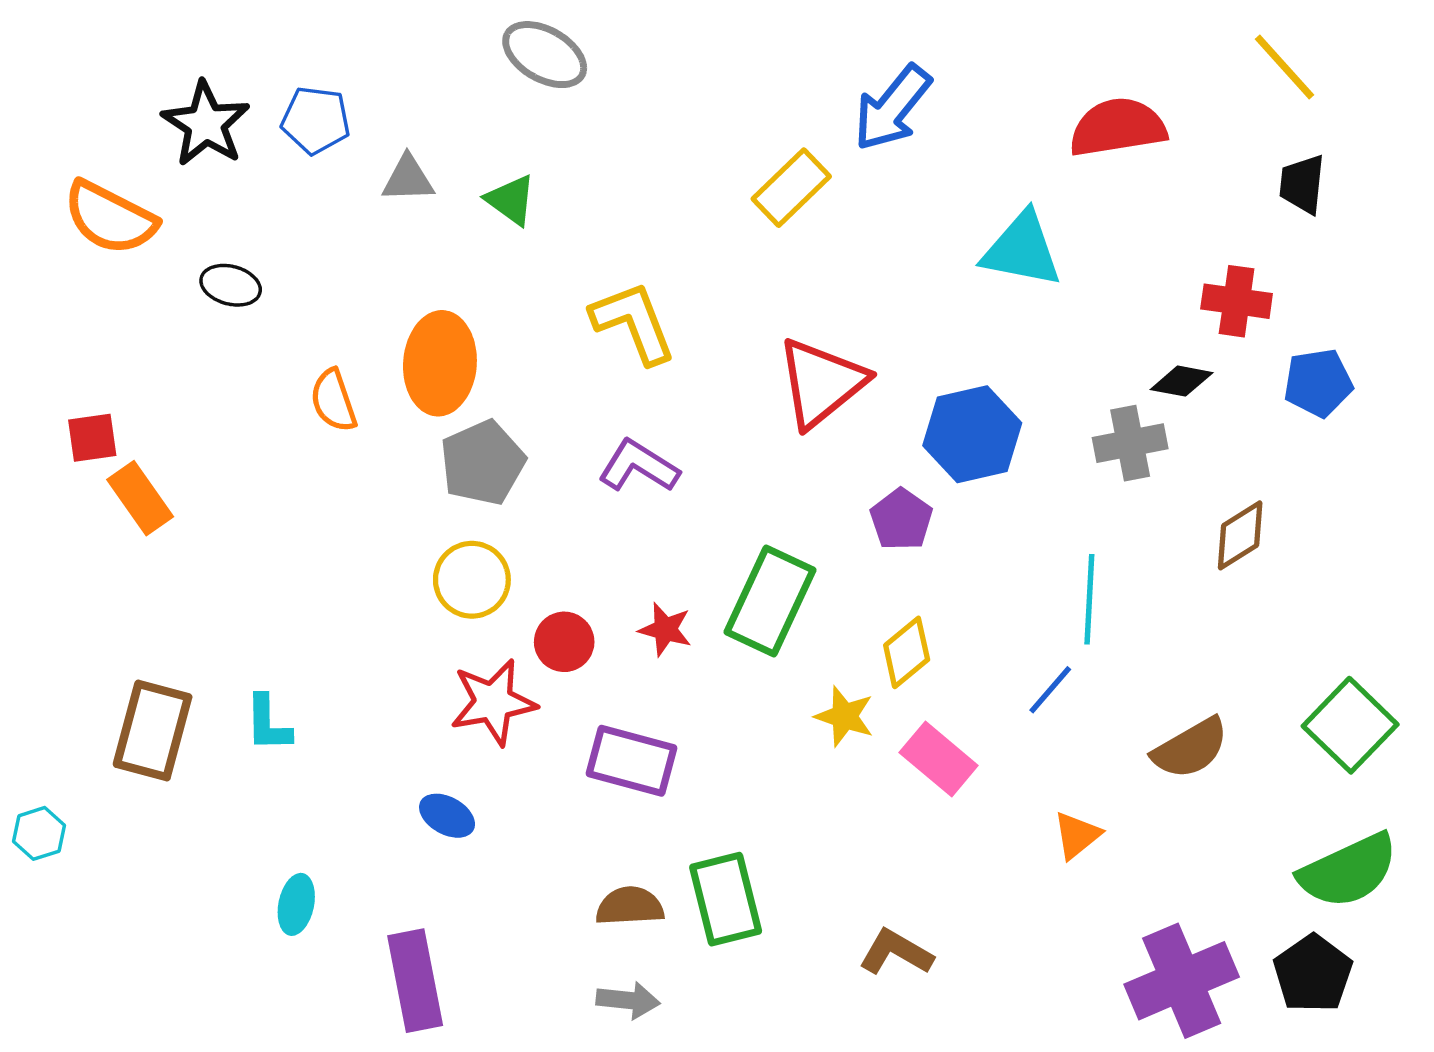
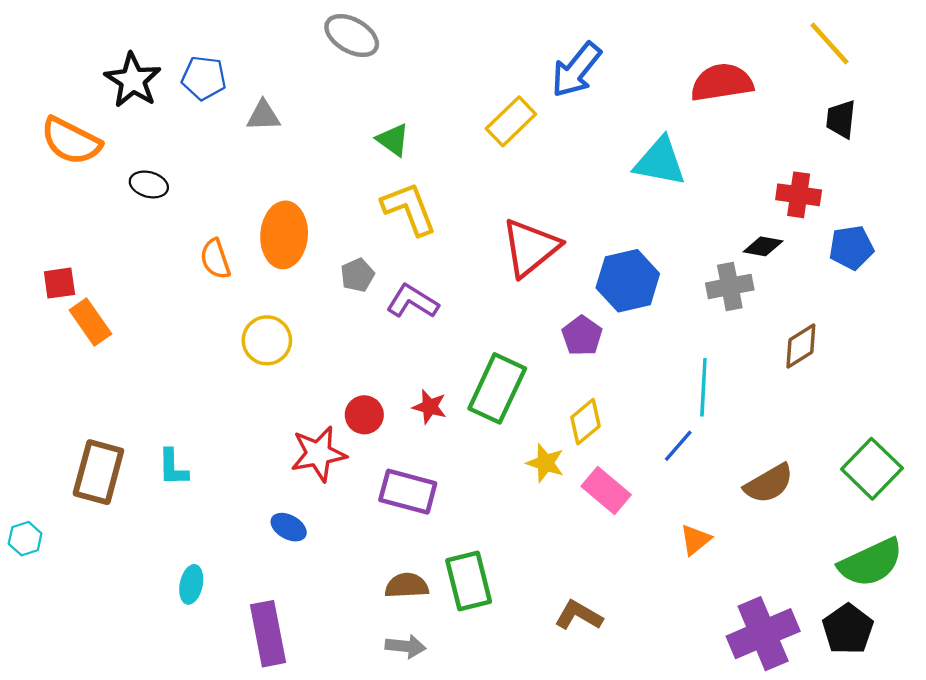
green triangle: (511, 200) -> (393, 140), moved
gray pentagon: (483, 463) -> (357, 275), moved, size x0.6
yellow circle: (472, 580) -> (267, 340), moved

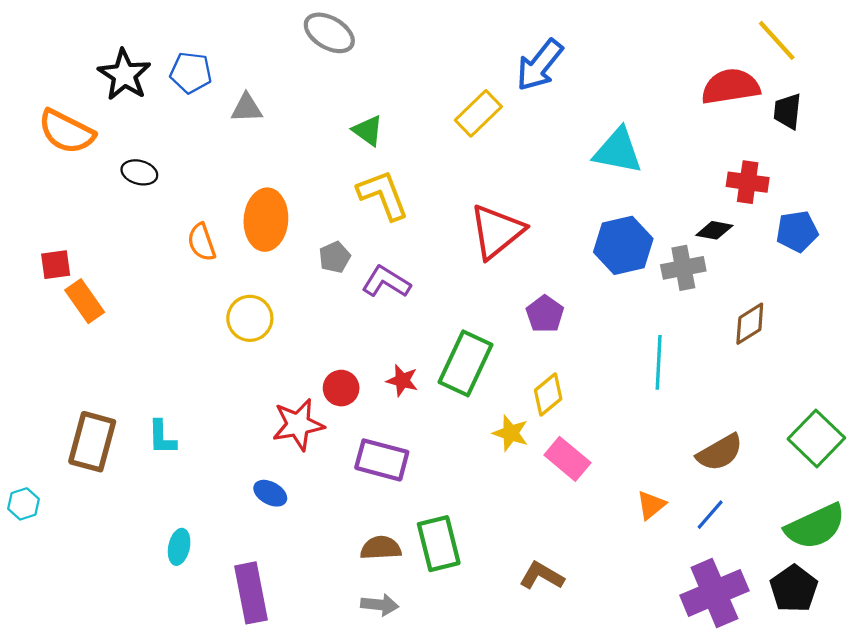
red semicircle: (722, 83) -> (731, 87), moved
blue hexagon: (628, 281) -> (623, 245), moved
blue line: (678, 446) -> (710, 515), moved

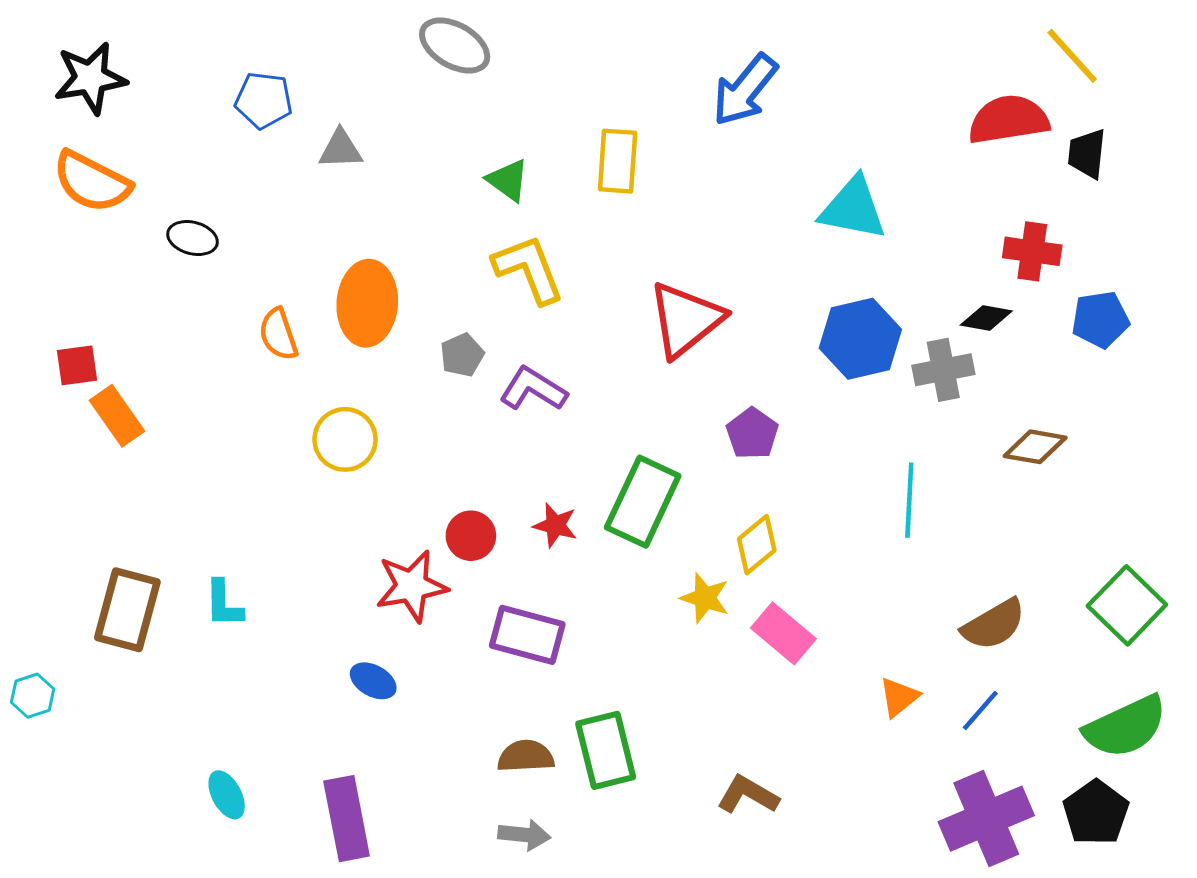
black star: (124, 75) -> (90, 78), moved, turned 30
yellow rectangle: (478, 113) -> (618, 161), moved, turned -42
brown diamond: (750, 324) -> (1035, 447), turned 42
cyan ellipse: (179, 547) -> (227, 795), moved, turned -40

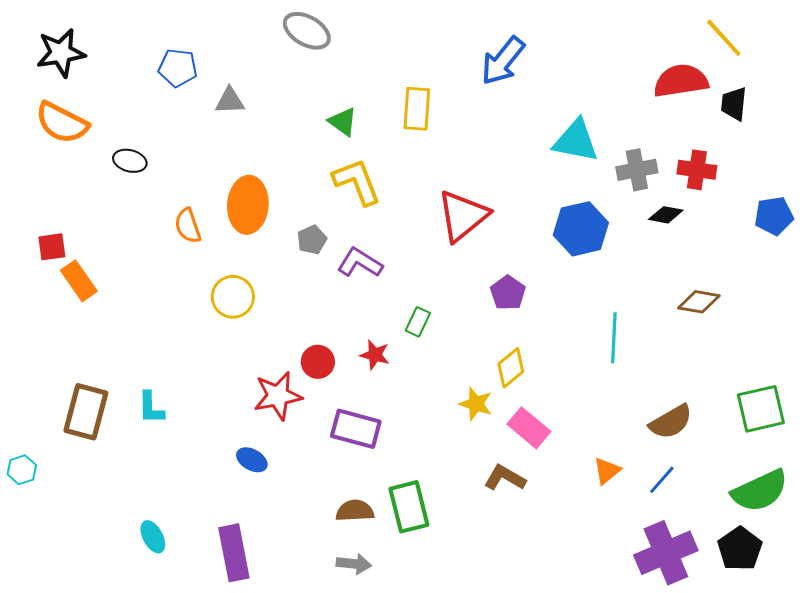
blue pentagon: (1100, 319) -> (774, 216), moved
gray cross: (943, 370) -> (637, 170), moved
green rectangle: (643, 502) -> (418, 322), moved, size x0.5
green square: (1127, 605) -> (761, 409), turned 33
brown L-shape: (748, 795) -> (505, 478), moved

